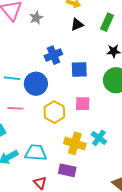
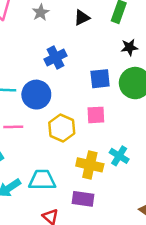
gray star: (36, 18) -> (41, 12), moved
blue square: (79, 70) -> (100, 79), moved

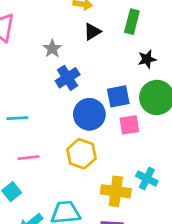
gray star: (41, 12) -> (52, 49), moved
blue circle: (36, 95) -> (89, 114), moved
pink square: (96, 115) -> (129, 125), moved

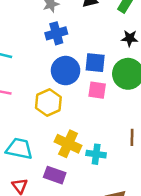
cyan cross: (147, 178) -> (96, 154), moved, turned -36

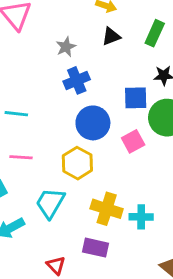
blue square: (95, 63) -> (136, 98), moved
pink square: (97, 90) -> (133, 141), turned -30
cyan trapezoid: (19, 149) -> (50, 203), moved, turned -64

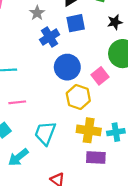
blue square: (136, 98) -> (76, 23), moved
yellow hexagon: (77, 163) -> (78, 97), moved
purple rectangle: (95, 248) -> (96, 157), moved

